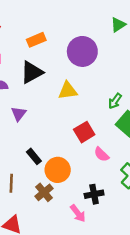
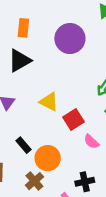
orange rectangle: (36, 40) -> (23, 28), turned -60
yellow triangle: (68, 91) -> (49, 102), moved, turned 36

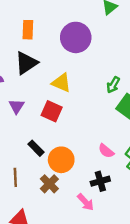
yellow triangle: (49, 102) -> (61, 83), moved
red square: (74, 120) -> (52, 111), moved, turned -30
pink semicircle: (91, 142) -> (106, 151), moved

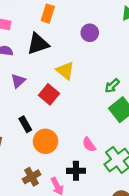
purple circle: (76, 37) -> (90, 33), size x0.6
brown cross: (49, 184) -> (32, 177), moved

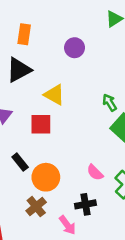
green arrow: (112, 86) -> (110, 102), turned 112
red square: (49, 94) -> (41, 124), turned -30
brown cross: (32, 177) -> (36, 207), moved

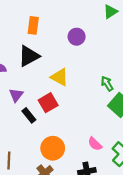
red square: (41, 124) -> (48, 103), turned -30
black rectangle: (20, 162) -> (29, 115), moved

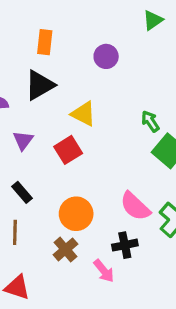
black rectangle: (29, 115) -> (22, 192), moved
pink semicircle: (95, 144) -> (135, 206), size x1.5

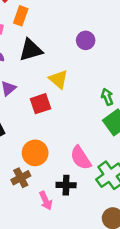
orange rectangle: (45, 42) -> (21, 16), moved

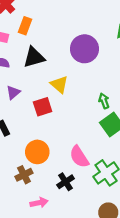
purple circle: (86, 40) -> (84, 49), size x1.6
black cross: (66, 185) -> (66, 182), turned -35
pink arrow: (46, 201) -> (39, 203), moved, turned -77

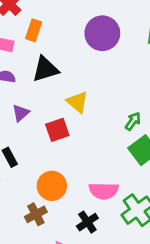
purple circle: (84, 49) -> (102, 33), moved
green arrow: (104, 101) -> (133, 121), turned 56
pink semicircle: (79, 157) -> (104, 191), turned -55

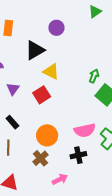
purple circle: (102, 33) -> (56, 28), moved, size x0.6
black triangle: (45, 69) -> (35, 50), moved
black cross: (87, 222) -> (78, 155), turned 35

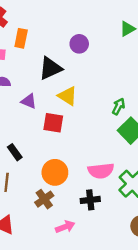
purple triangle: (13, 89) -> (29, 101), moved, turned -48
red square: (42, 95) -> (53, 123), turned 36

